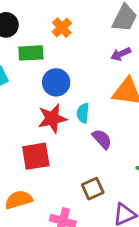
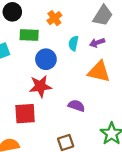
cyan semicircle: (83, 113) -> (73, 43), moved
purple semicircle: (102, 139) -> (76, 106), turned -35

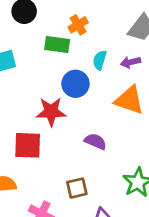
green rectangle: (29, 35) -> (57, 44), moved
blue circle: (46, 59) -> (75, 84), moved

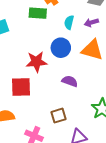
blue circle: (75, 84) -> (61, 48), moved

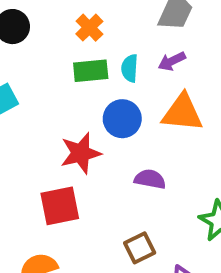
green rectangle: (38, 13) -> (91, 71), moved

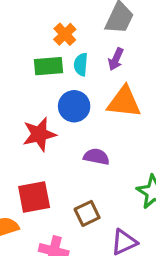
orange cross: (89, 28) -> (65, 34), moved
purple arrow: (172, 61) -> (116, 59), turned -40
red square: (60, 206) -> (34, 197), moved

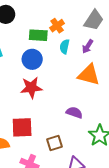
green rectangle: (48, 66) -> (38, 35), moved
blue circle: (74, 106) -> (32, 59), moved
purple semicircle: (96, 157) -> (74, 112), moved

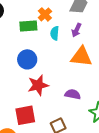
blue circle: (32, 59) -> (27, 59), moved
red star: (31, 88) -> (38, 85), moved

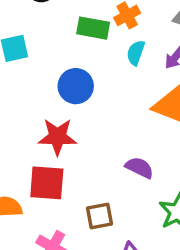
red star: (38, 85) -> (57, 137), moved

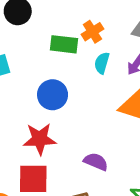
purple semicircle: (139, 168) -> (96, 162), moved

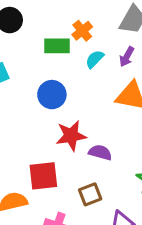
cyan semicircle: (102, 63) -> (95, 59), turned 36
red star: (40, 139) -> (71, 136), moved

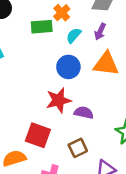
blue circle: (52, 95) -> (68, 67), moved
red square: (43, 176) -> (38, 135), turned 30

